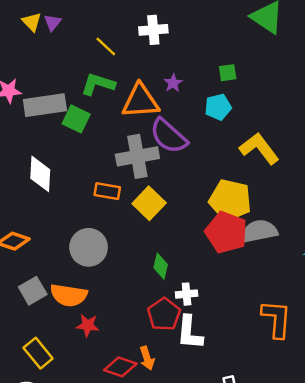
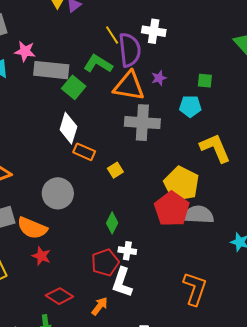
purple semicircle: (169, 136) -> (130, 50), moved, turned -152
gray cross: (137, 156) -> (142, 123), moved
white diamond: (40, 174) -> (68, 128), moved
yellow square: (149, 203) -> (115, 170), size x0.6
orange arrow: (147, 358) -> (100, 306), moved, turned -138

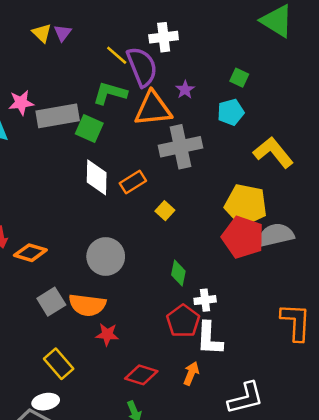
green square: (205, 81) -> (239, 78), turned 35
orange rectangle: (84, 152) -> (133, 182), moved, turned -40

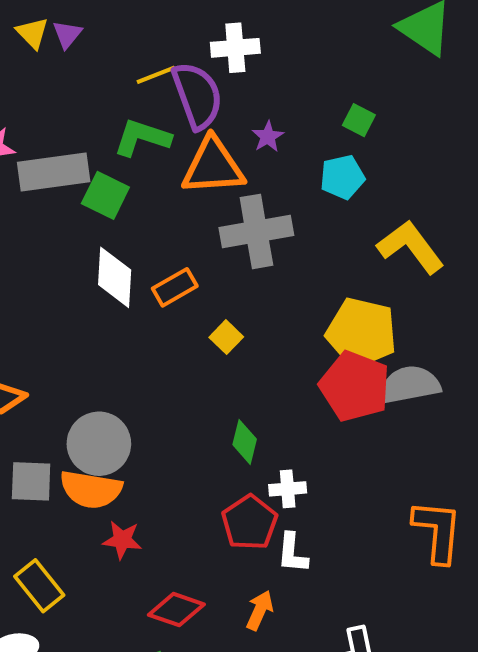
yellow line: (117, 55) -> (156, 75), turned -65
gray circle: (106, 256) -> (99, 444), moved
gray square: (51, 302) -> (31, 481), turned 32
white L-shape: (209, 338) -> (292, 553), size x0.7

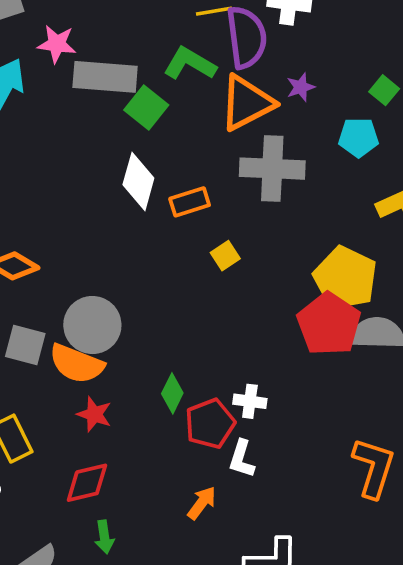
orange triangle: (213, 166) -> (247, 103), turned -36
green diamond: (245, 442) -> (172, 393), moved
red diamond: (176, 610) -> (87, 483), moved, turned -45

